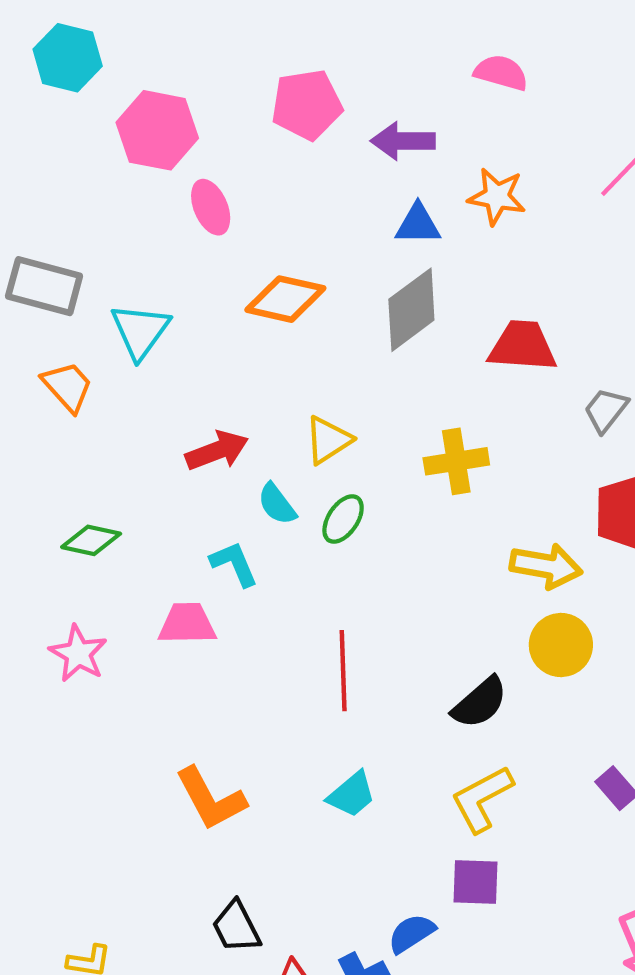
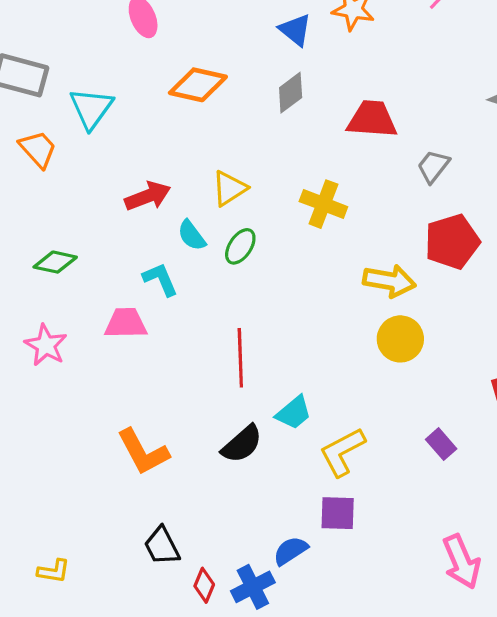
blue triangle: (418, 224) -> (295, 30), turned 39
gray diamond: (411, 310) -> (291, 93), size x0.7
yellow cross: (456, 461) -> (323, 204), turned 30
black semicircle: (480, 703) -> (242, 444), moved
cyan trapezoid: (352, 795) -> (294, 413), moved

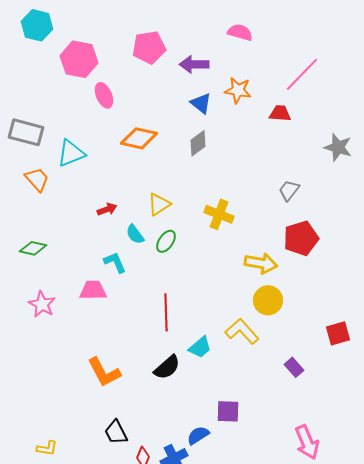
cyan triangle: (91, 108) -> (71, 153), turned 32
red trapezoid: (372, 119) -> (280, 113), moved, size x0.7
red arrow: (148, 196) -> (107, 209), size x0.7
green diamond: (55, 262) -> (33, 248), moved
yellow L-shape: (342, 452) -> (242, 331), moved, turned 76

